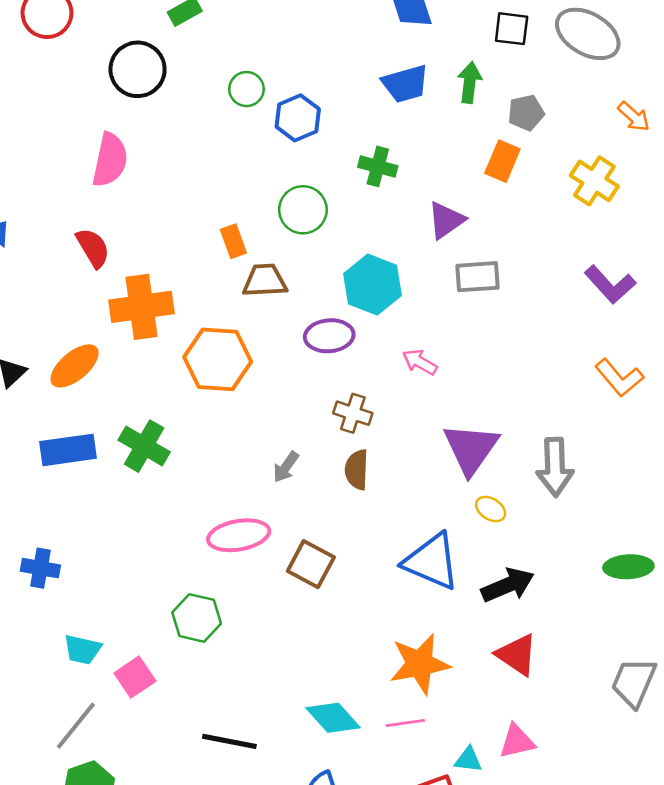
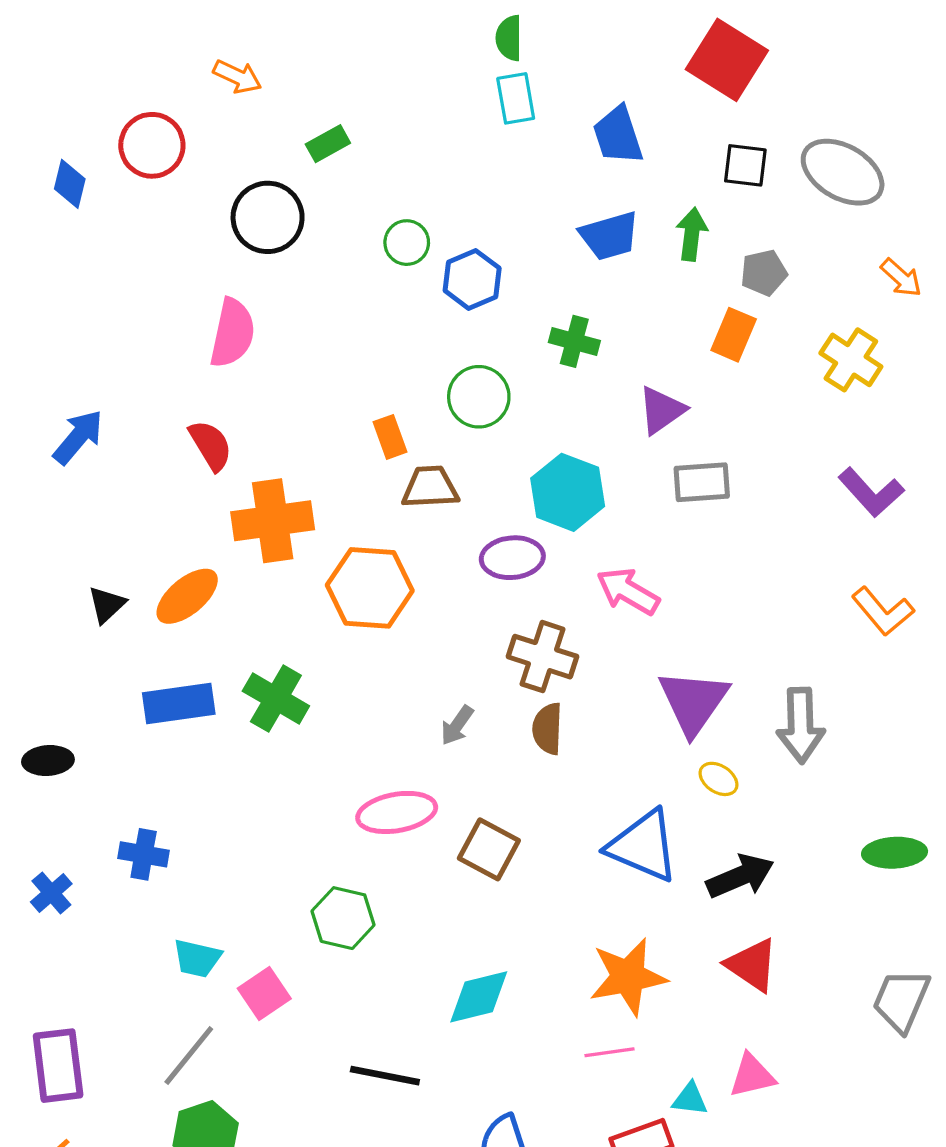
pink arrow: (420, 362) -> (628, 591), size x1.4
brown cross: (353, 413) -> (542, 657), size x1.4
cyan diamond: (333, 718) -> (479, 997), moved, turned -62

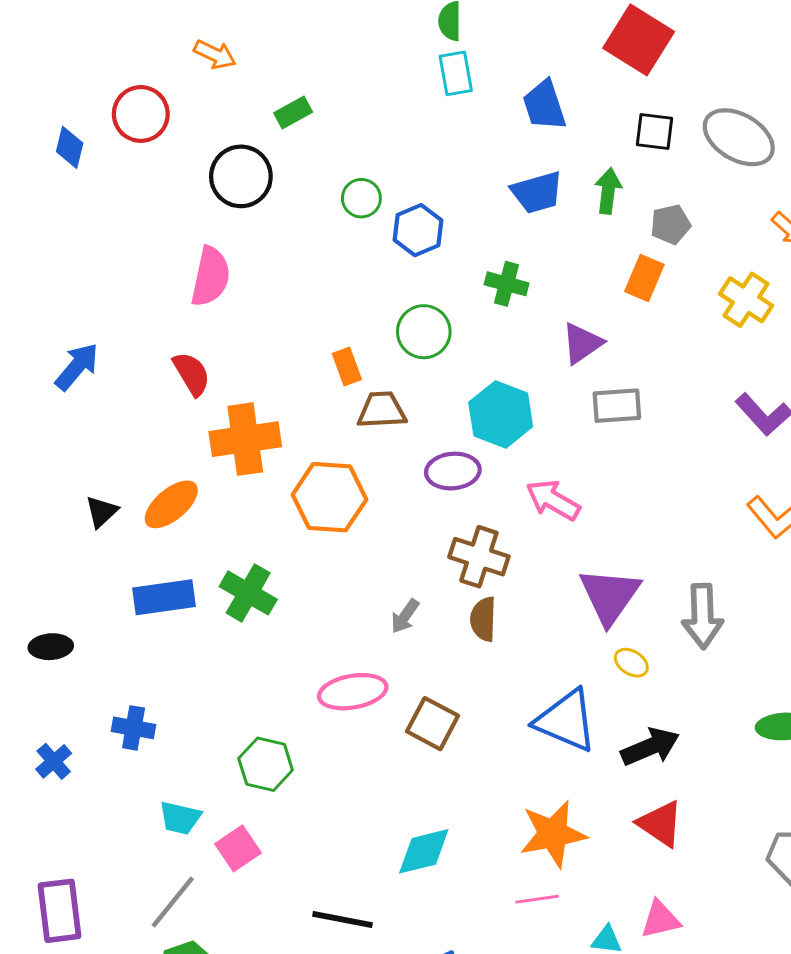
green hexagon: (343, 918) -> (266, 764), moved

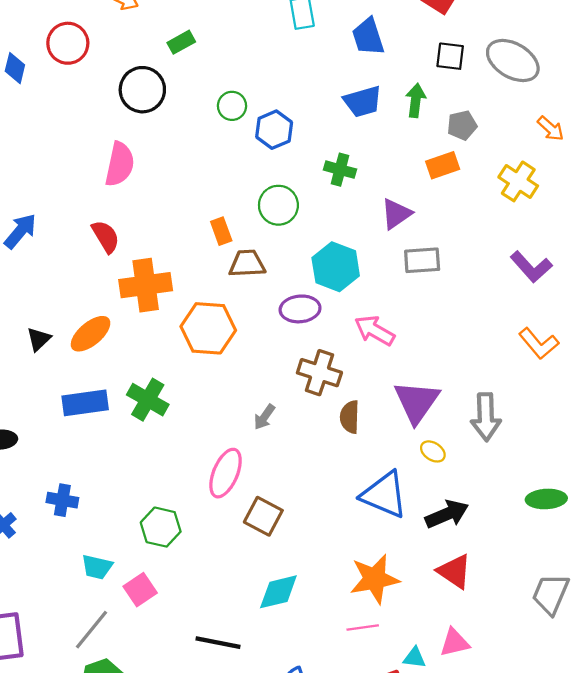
orange rectangle: (644, 278) -> (443, 165), turned 48
brown semicircle: (483, 619) -> (350, 417), moved
pink ellipse: (353, 692) -> (226, 473), turned -57
brown square: (433, 724) -> (263, 516), moved

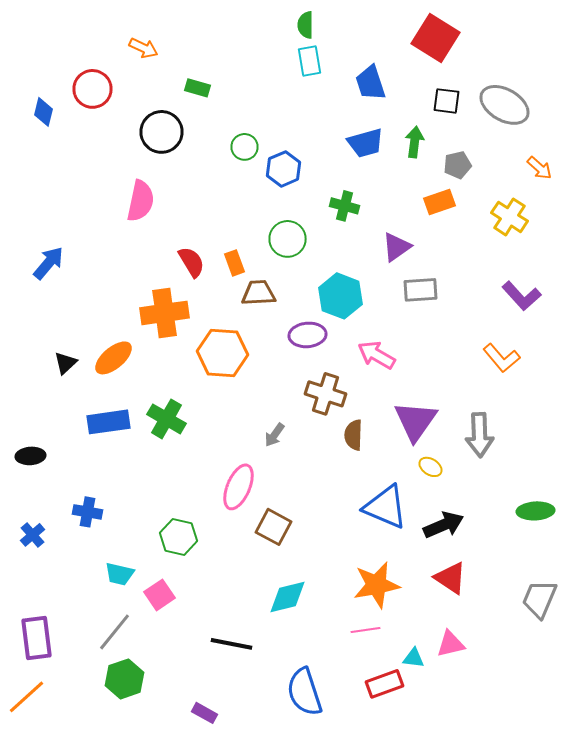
green rectangle: (181, 42) -> (198, 88), turned 45
red semicircle: (106, 237) -> (192, 262), moved
orange L-shape: (539, 343) -> (502, 358), moved

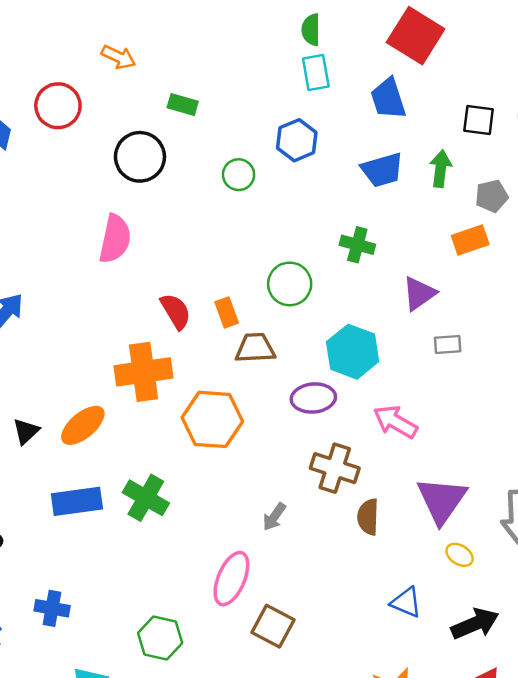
red square: (436, 38) -> (416, 36), moved
blue hexagon: (284, 169) -> (297, 140), moved
gray rectangle: (420, 290) -> (448, 345), size x0.7
blue triangle: (386, 507) -> (406, 602), size x0.6

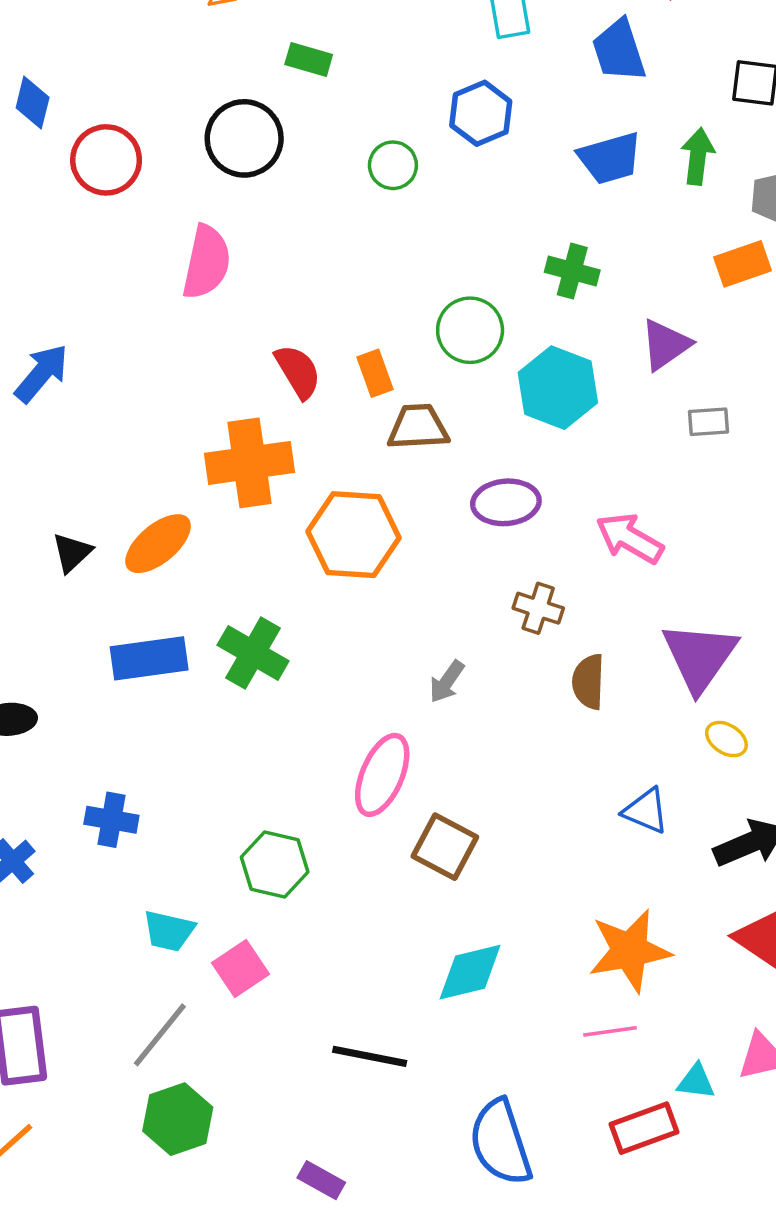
red circle: (58, 106) -> (106, 160), moved
cyan hexagon: (353, 352) -> (558, 388), moved
brown cross: (335, 468) -> (538, 608), size x0.7

